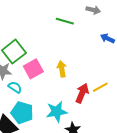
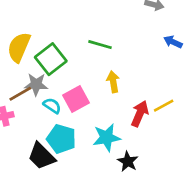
green line: (65, 21) -> (100, 45), moved
pink square: (33, 69) -> (76, 99), moved

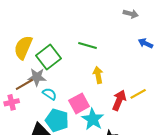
pink square: (76, 99) -> (79, 103), moved
cyan star: (107, 138) -> (93, 119), turned -30

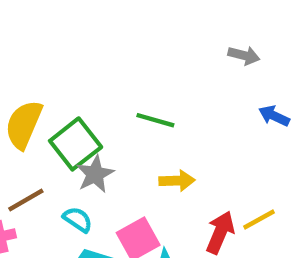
yellow arrow: (98, 75) -> (177, 181), turned 98
gray star: (37, 77) -> (95, 174), moved, turned -30

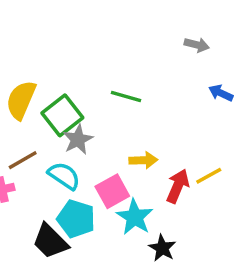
yellow arrow: (177, 181) -> (143, 160), moved
cyan semicircle: (78, 219) -> (64, 176), size x1.4

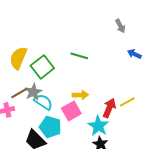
gray arrow: (197, 45) -> (120, 26), turned 48
gray star: (78, 140) -> (33, 92), moved
yellow arrow: (143, 160) -> (80, 95), moved
cyan star: (135, 217) -> (98, 126), moved

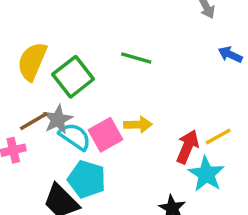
pink square: (71, 111) -> (106, 135), moved
cyan star: (98, 126) -> (206, 174), moved

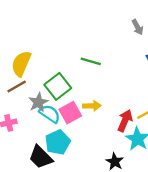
green square: (73, 77) -> (58, 86), moved
brown line: (34, 121) -> (17, 86), moved
cyan pentagon: (87, 179) -> (58, 142), turned 30

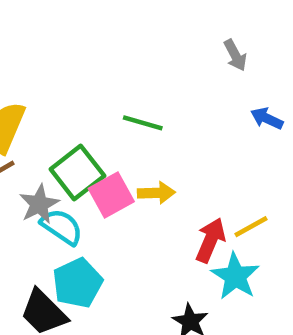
yellow arrow: (92, 106) -> (156, 193), moved
pink square: (70, 113) -> (111, 195), moved

